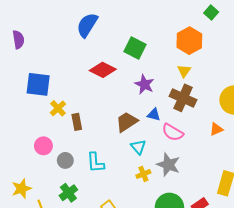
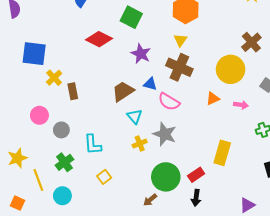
cyan L-shape: (95, 163) -> (93, 145), moved

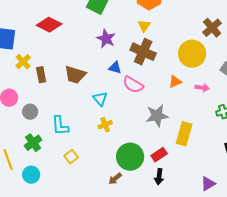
red diamond: (99, 39) -> (49, 25), moved
brown trapezoid: (123, 91) -> (75, 75), moved, turned -130
gray star: (165, 134) -> (157, 116), moved, turned -30

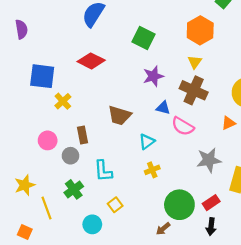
purple star: (106, 39) -> (153, 76), turned 30
brown rectangle: (41, 75) -> (82, 135), moved
cyan triangle: (100, 99) -> (147, 142), turned 35
cyan circle: (31, 175) -> (92, 224), moved

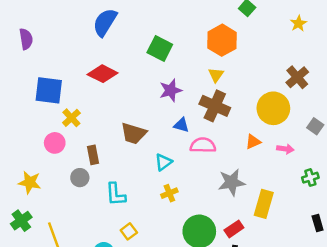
pink semicircle: (183, 126) -> (203, 145), turned 150
pink circle: (48, 140) -> (55, 143), moved
yellow star: (25, 185) -> (30, 182), moved, turned 30
green cross: (74, 189) -> (21, 221), moved

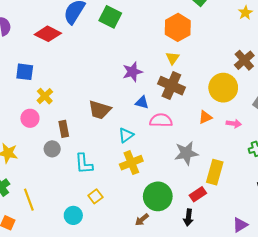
green square: (160, 49) -> (110, 17), moved
red diamond: (103, 74) -> (48, 34), moved
blue square: (49, 90) -> (25, 72), size x0.7
yellow cross: (169, 193) -> (131, 163), size x1.5
red rectangle: (234, 229) -> (198, 194), moved

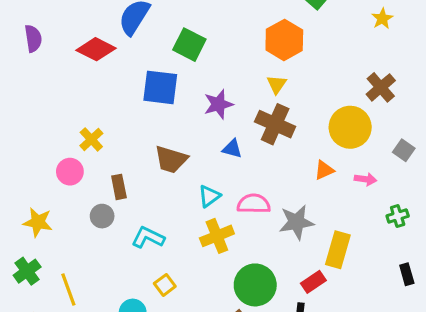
green square: (110, 17) -> (189, 45), moved
blue square: (25, 72) -> (160, 87), moved, size x1.4
pink semicircle: (161, 120) -> (254, 204), moved
cyan L-shape: (84, 164) -> (148, 237), turned 120

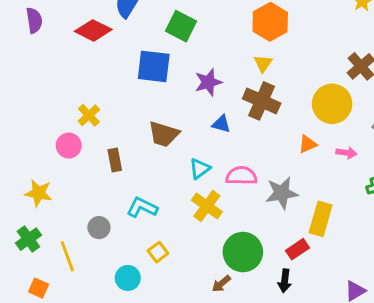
gray circle: (102, 216) -> (99, 228), moved
yellow cross: (217, 236) -> (207, 206), turned -32

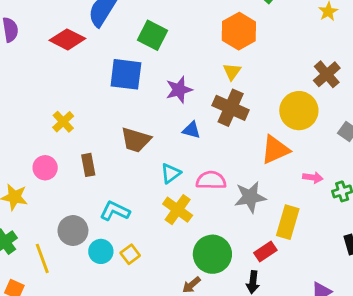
orange triangle: (308, 144) -> (275, 150), size x1.6
pink circle: (69, 146) -> (45, 168), moved
pink arrow: (346, 153) -> (313, 178), moved
gray circle: (99, 228) -> (73, 231), size x1.4
cyan circle: (128, 278) -> (101, 251), moved

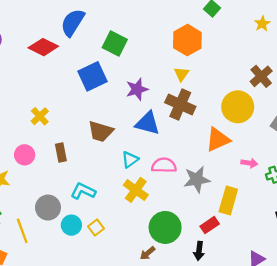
blue square: (126, 74) -> (92, 76), turned -32
blue triangle: (192, 130) -> (148, 123), size x1.6

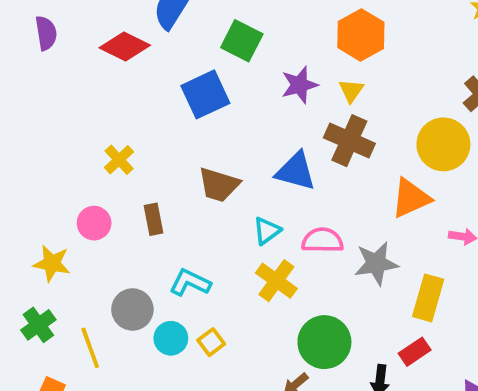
purple star: (137, 89) -> (299, 85), moved
red rectangle: (210, 225) -> (415, 352), moved

